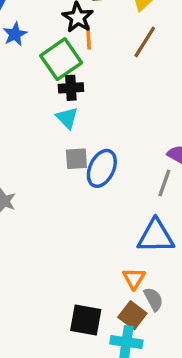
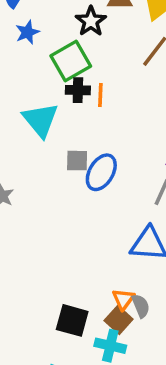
orange line: (88, 37) -> (100, 95), moved
cyan triangle: (67, 118) -> (40, 120), moved, size x1.6
orange triangle: (134, 278) -> (123, 299), moved

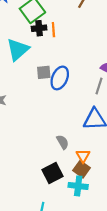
cyan triangle: (40, 120) -> (18, 50), turned 35
gray semicircle: (141, 306) -> (63, 142), moved
black square: (72, 320) -> (52, 173), turned -36

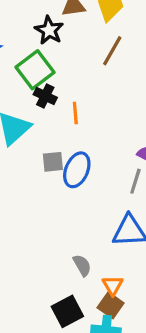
black cross: (39, 28) -> (45, 96), turned 32
orange line: (53, 30) -> (75, 113), moved

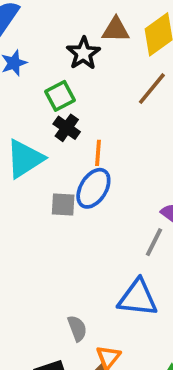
green square: (35, 70) -> (60, 96), size x0.7
blue ellipse: (77, 170) -> (93, 188), moved

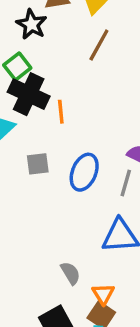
black cross: (67, 128) -> (29, 94), size x1.6
blue ellipse: (93, 188) -> (84, 172), moved

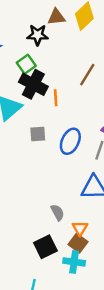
black star: (32, 24) -> (38, 35), turned -30
brown line: (99, 45) -> (87, 75), moved

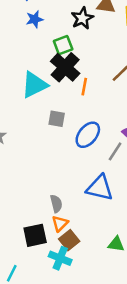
black star: (38, 35) -> (82, 18), turned 30
orange triangle: (80, 228) -> (60, 223), moved

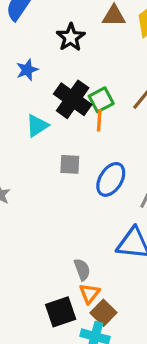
black star: (82, 18) -> (71, 37), moved
blue star: (35, 19) -> (27, 70), moved
green square: (63, 45) -> (101, 100), moved
cyan triangle: (34, 85) -> (37, 126), size x0.7

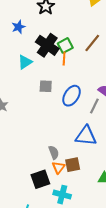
brown square: (103, 313) -> (73, 165), moved, turned 35

